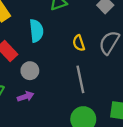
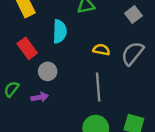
yellow semicircle: (79, 43) -> (101, 50), turned 112

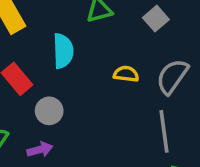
gray square: (133, 15) -> (156, 19), moved
gray line: (98, 87) -> (164, 131), moved

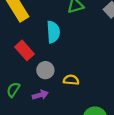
yellow semicircle: (126, 74) -> (71, 80), moved

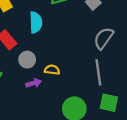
purple arrow: (40, 95) -> (34, 83), moved

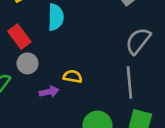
gray circle: (27, 60) -> (27, 63), moved

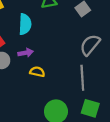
purple arrow: (49, 92) -> (26, 53), moved

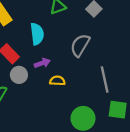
gray semicircle: (90, 45) -> (80, 45), moved

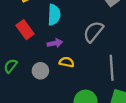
gray circle: (19, 75) -> (40, 71), moved

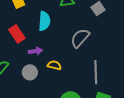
purple arrow: (55, 43) -> (35, 51), moved

